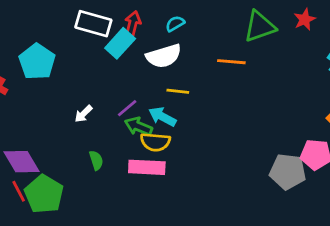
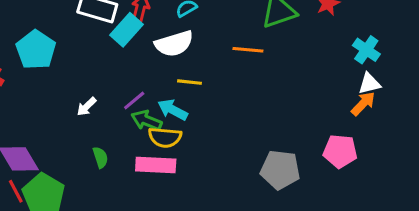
gray pentagon: (288, 172) -> (280, 170), moved

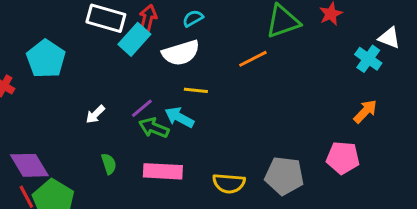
orange line: (248, 50) -> (253, 59), turned -32
white triangle: (369, 84) -> (389, 38), moved, turned 35
yellow semicircle: (165, 137) -> (229, 183), moved

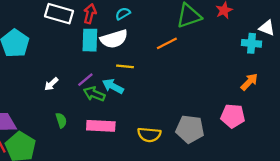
cyan rectangle: (134, 39) -> (90, 40), moved, turned -40
cyan cross: (368, 59) -> (252, 43), turned -30

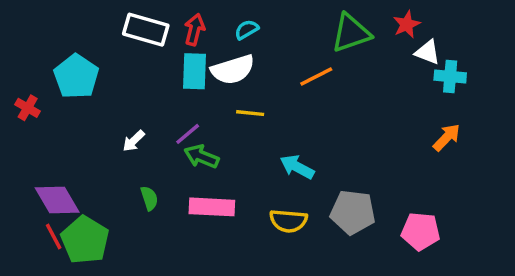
white triangle: (267, 28) -> (428, 52), moved
cyan arrow: (113, 86) -> (297, 167), moved
pink pentagon: (233, 116) -> (421, 231), moved

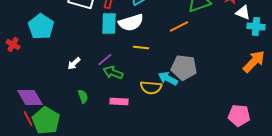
orange arrow: (447, 137) -> (254, 62), size x1.4
pink rectangle: (212, 207) -> (119, 102), size x0.7
gray pentagon: (353, 212) -> (184, 68), moved
yellow semicircle: (288, 221) -> (151, 88), moved

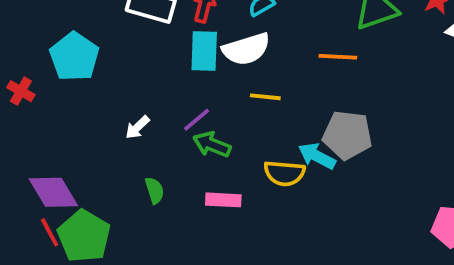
orange line: (179, 27) -> (338, 57), turned 30

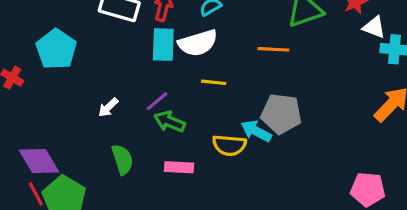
green semicircle: (155, 190) -> (122, 159), size x1.4

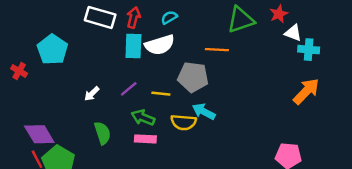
yellow line: (214, 82) -> (161, 94), moved
gray pentagon: (281, 114) -> (193, 77), moved
green arrow: (170, 122) -> (143, 118), moved

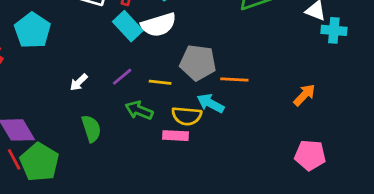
cyan rectangle: (133, 46) -> (128, 26), turned -45
orange line: (217, 50) -> (234, 79), moved
orange arrow: (306, 91) -> (304, 95), moved, size x0.7
pink rectangle: (145, 139) -> (175, 136), moved

